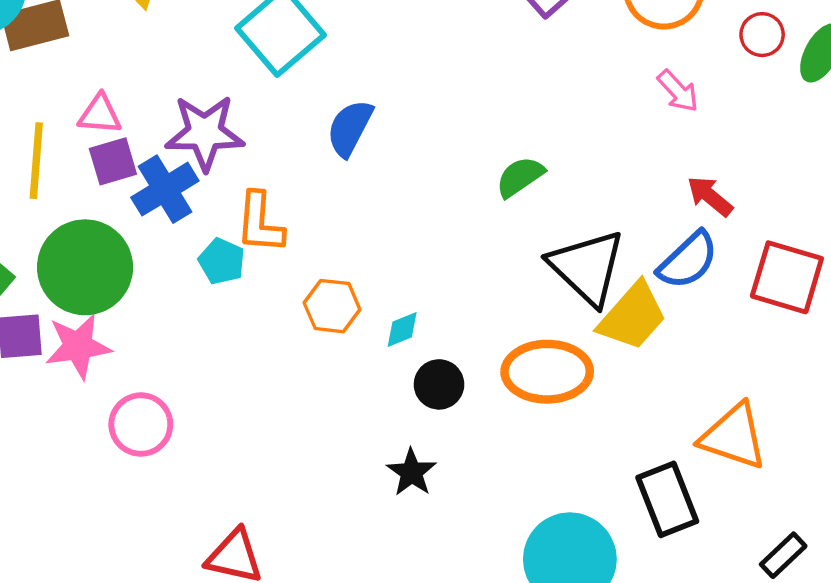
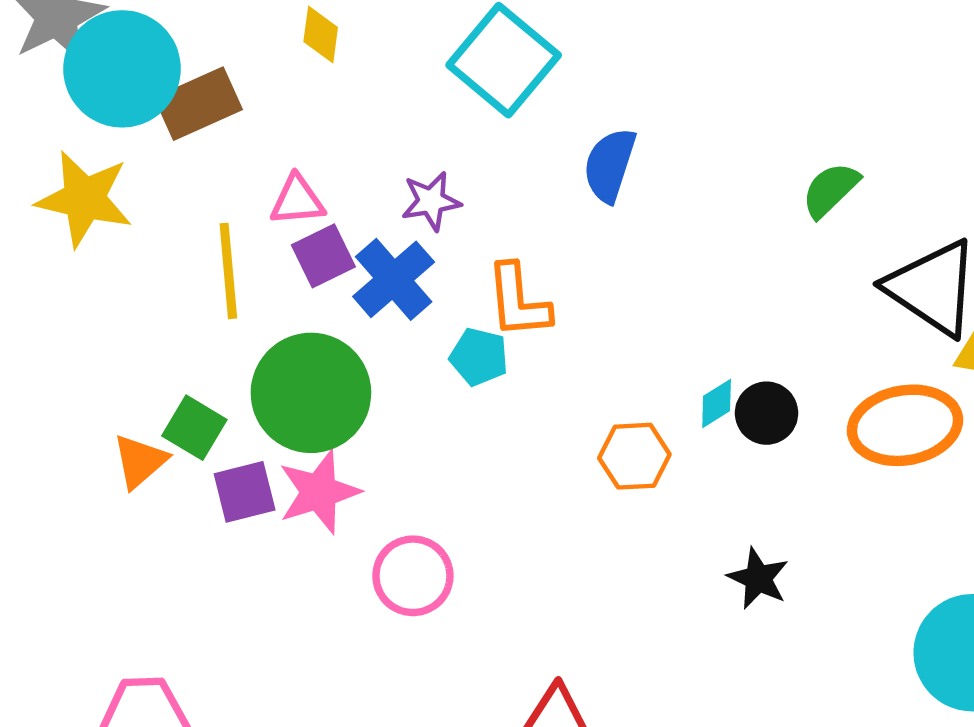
purple star: (205, 133) -> (431, 201), size x0.6
orange hexagon: (332, 306) -> (634, 456), moved
black circle: (439, 384) -> (767, 413), moved

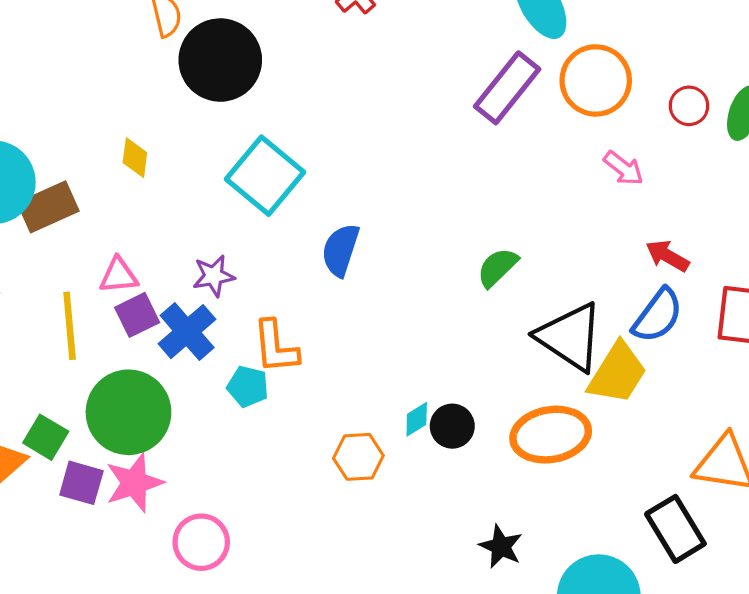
purple square: (245, 492) -> (81, 483), turned 30
black star: (758, 578) -> (501, 547), moved

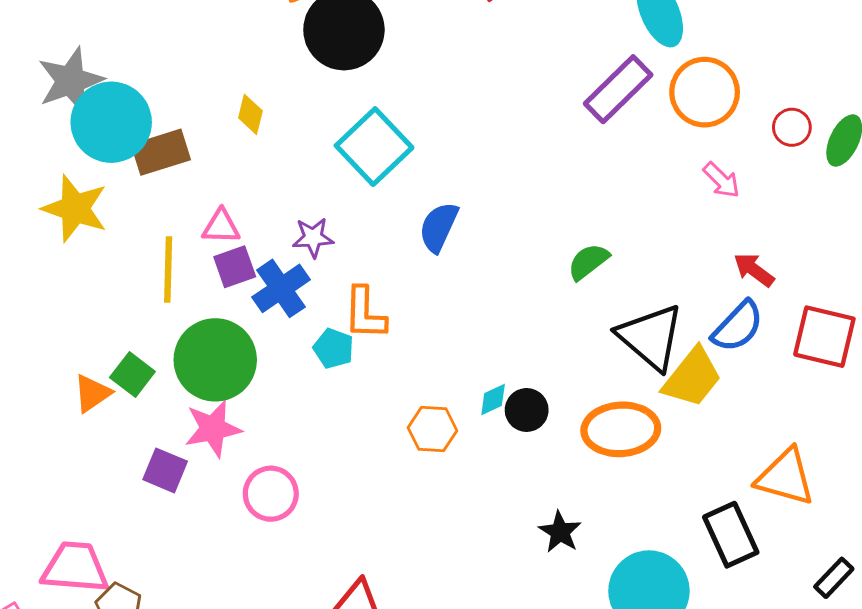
purple square: (81, 483) -> (165, 470), moved

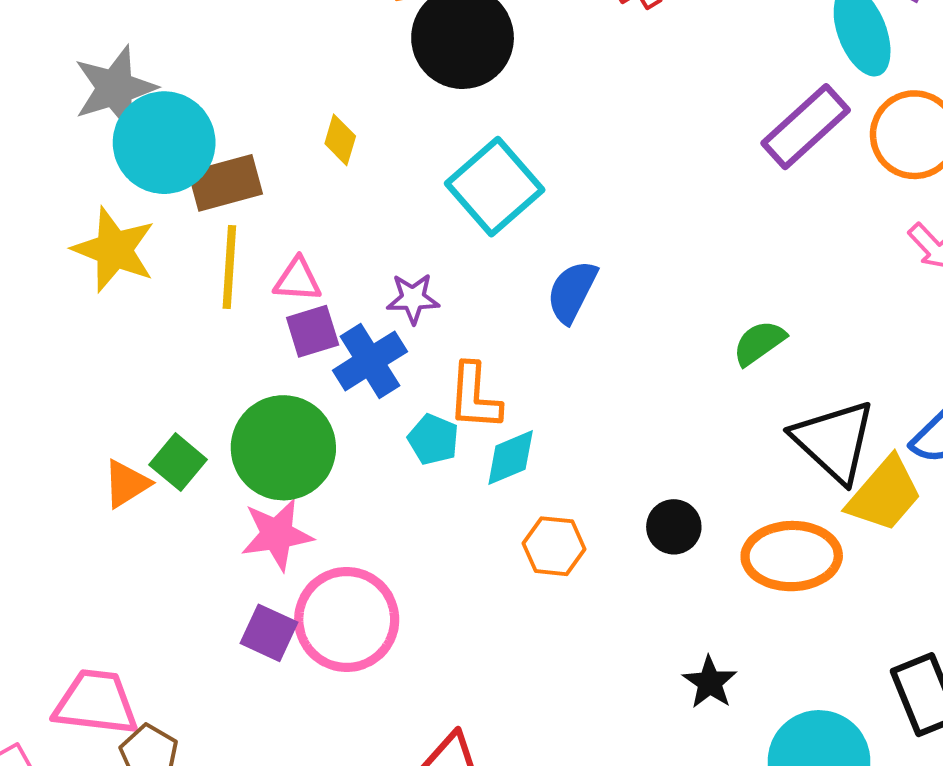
yellow line: (168, 270) -> (229, 267), moved
cyan diamond: (493, 399) -> (511, 458), moved, size x1.4
purple square: (165, 470) -> (269, 633), moved
pink circle: (271, 494) -> (347, 619), size x1.5

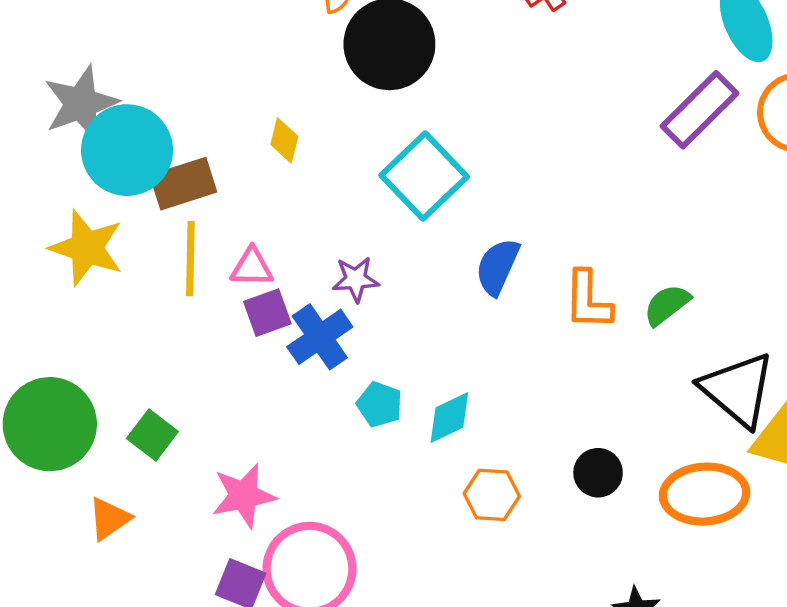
orange L-shape: (475, 397) -> (588, 300), moved
green circle: (283, 448) -> (50, 424), moved
orange triangle: (127, 484) -> (109, 519), moved

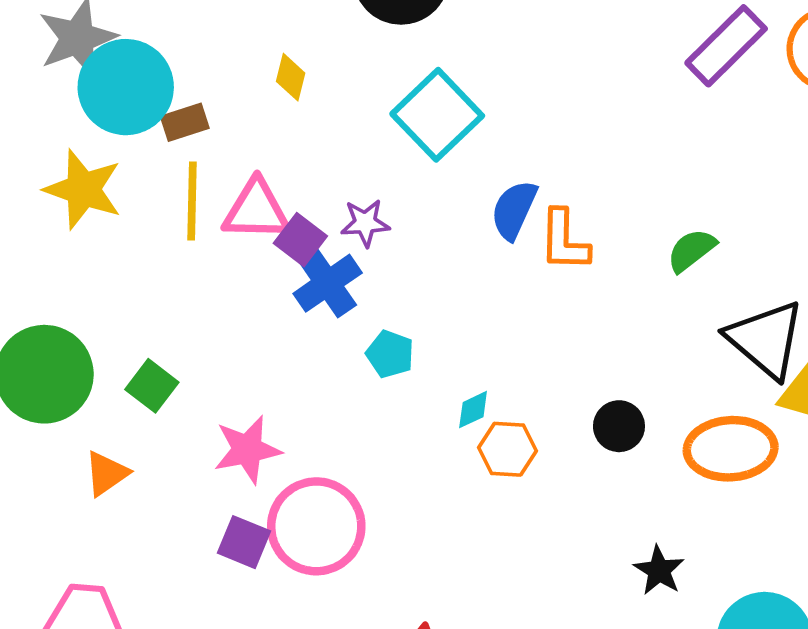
brown rectangle: (183, 184) -> (185, 122), size x0.7
pink triangle: (252, 267) -> (256, 210), size x1.5
orange L-shape: (588, 300) -> (564, 240), moved
purple square: (267, 313) -> (300, 240), moved, turned -33
cyan diamond: (449, 417) -> (473, 410), moved, size x0.7

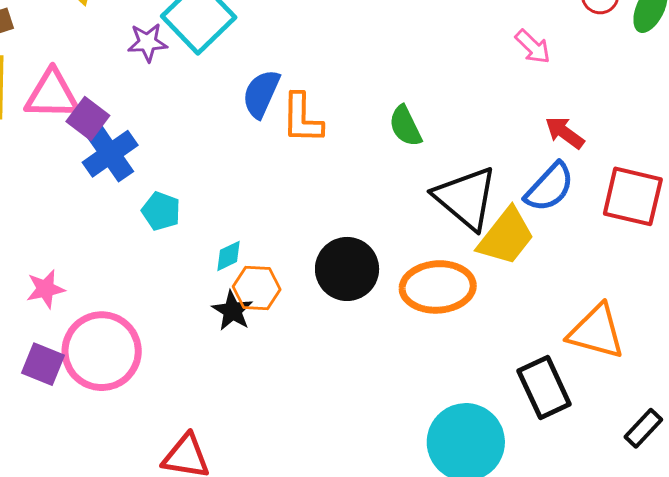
purple star: (365, 223) -> (147, 42), moved
green semicircle: (691, 250) -> (405, 126), turned -78
black circle: (619, 426) -> (347, 269), size x1.5
pink star: (247, 450) -> (46, 289), size x0.7
black star: (659, 570) -> (232, 311), moved

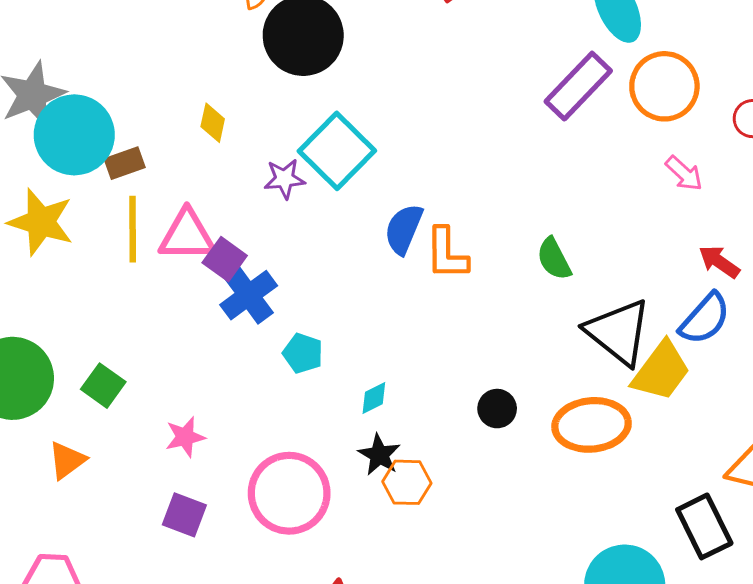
black circle: (347, 269) -> (497, 409), size x0.6
orange hexagon: (257, 288) -> (407, 482), moved
pink circle: (102, 351) -> (289, 493), moved

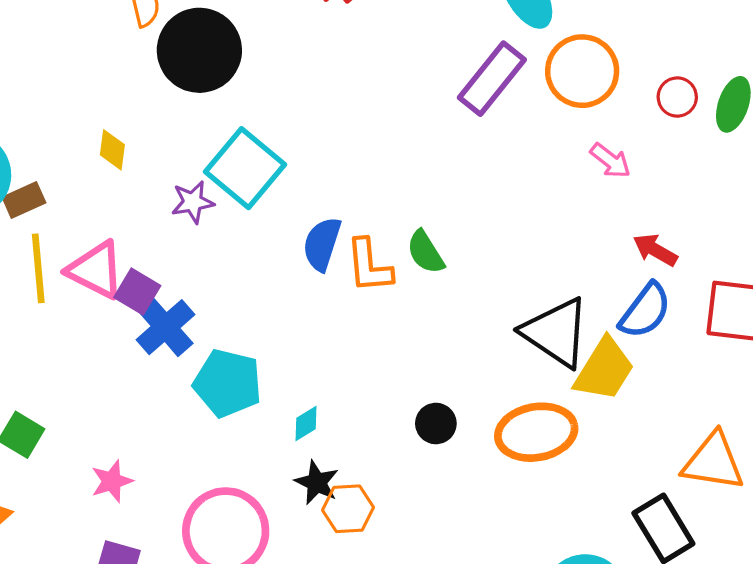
pink triangle: (187, 235) -> (96, 270), turned 32
green semicircle: (554, 259) -> (426, 252), moved
cyan pentagon: (303, 353) -> (228, 383), size x1.6

